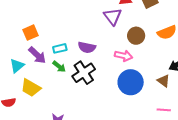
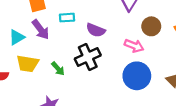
cyan rectangle: (60, 48) -> (67, 18), moved
green arrow: (59, 67) -> (58, 69), moved
yellow trapezoid: (31, 88) -> (28, 64), turned -30

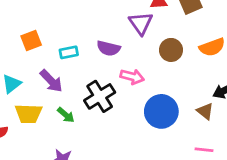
purple arrow: (41, 30) -> (51, 81), moved
purple semicircle: (96, 30) -> (108, 48), moved
pink arrow: (134, 46) -> (132, 77), moved

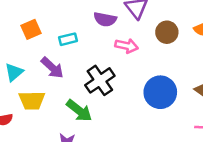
purple semicircle: (108, 48) -> (105, 19), moved
pink arrow: (132, 77) -> (127, 46), moved
green arrow: (66, 115) -> (79, 111), moved, size x1.5

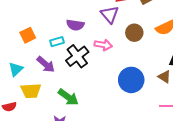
purple semicircle: (105, 19) -> (75, 25), moved
black cross: (100, 80) -> (77, 56), moved

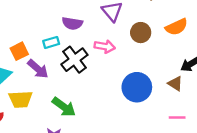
orange square: (28, 35) -> (19, 51), moved

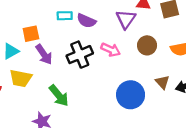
cyan rectangle: (51, 42) -> (65, 16), moved
brown triangle: (175, 84) -> (162, 82), moved

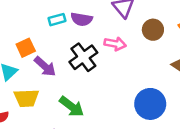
blue circle: (131, 95) -> (150, 104), moved

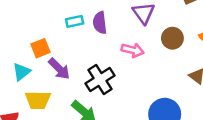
purple semicircle: (82, 19) -> (100, 23), turned 70
black cross: (83, 57) -> (100, 79), moved

